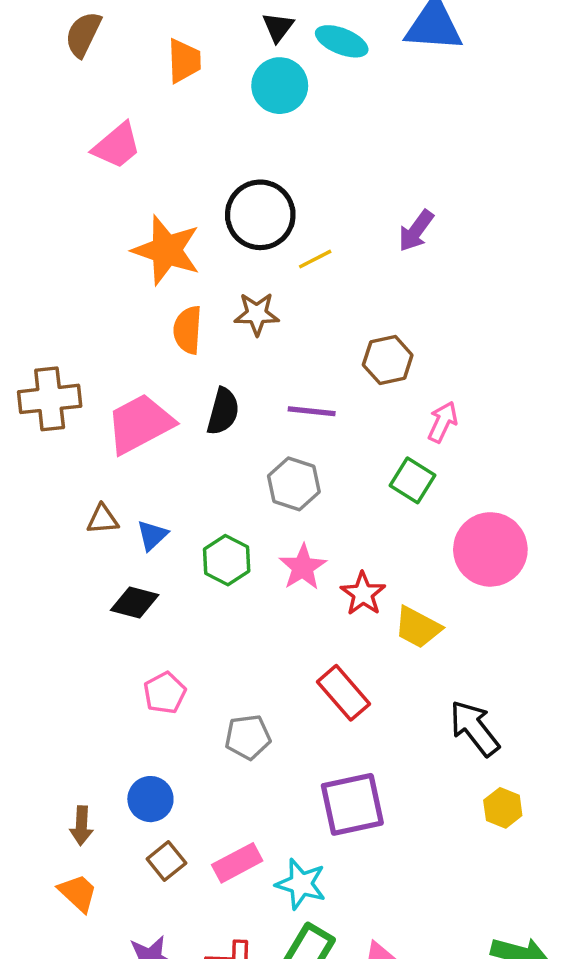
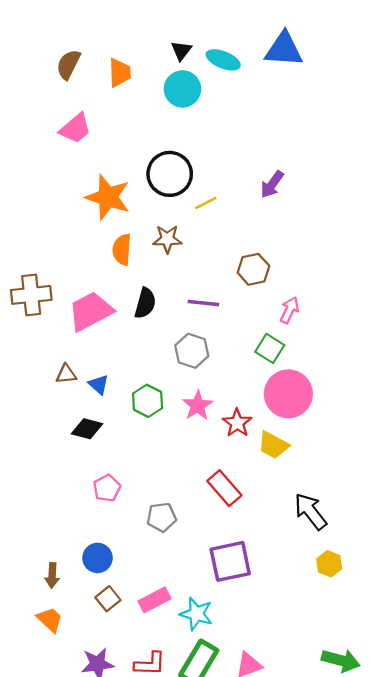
brown semicircle: (83, 34) -> (68, 65), moved
blue triangle: (152, 535) -> (99, 385), turned -35
pink circle: (490, 549) -> (288, 394), moved

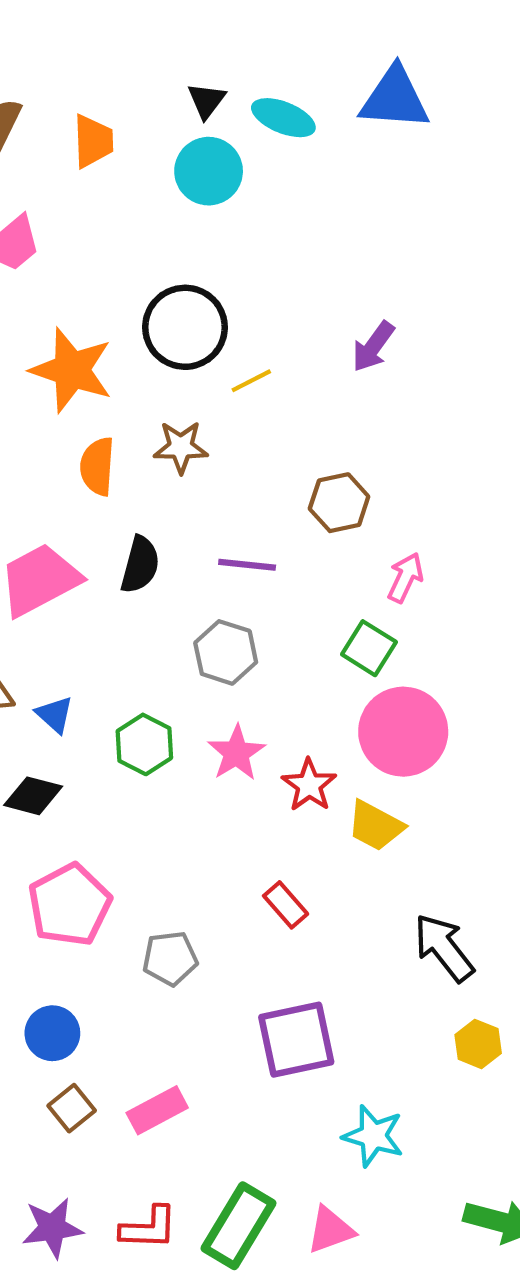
pink pentagon: (107, 488) -> (70, 905), size x1.6
red rectangle: (224, 488) -> (286, 905), size x0.7
cyan star: (196, 614) -> (373, 1136), moved

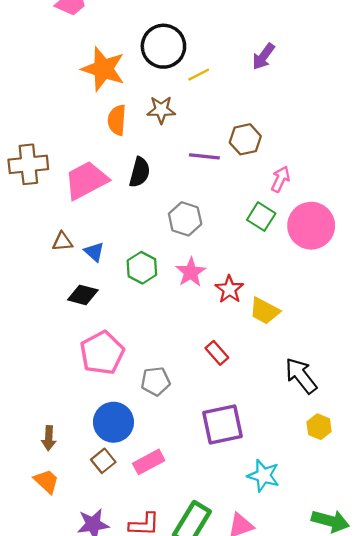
purple line: (247, 565) -> (204, 156), moved
pink circle: (403, 732) -> (311, 226), moved
blue circle: (52, 1033) -> (113, 422), moved, size x1.4

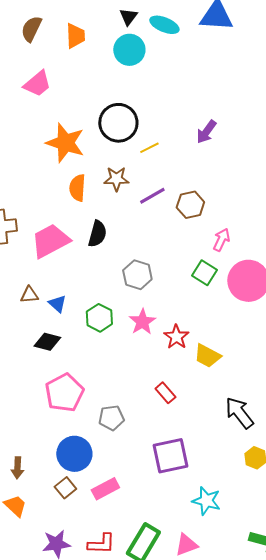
purple line: (204, 156) -> (152, 196), moved, turned -36

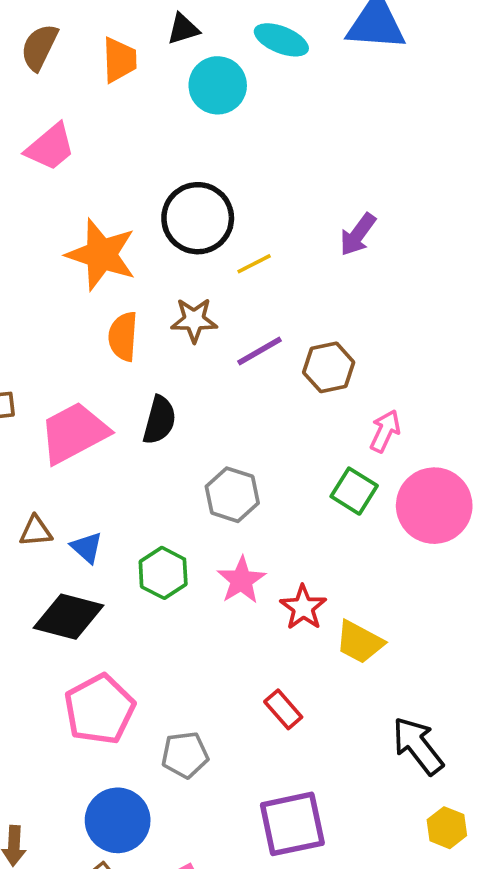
black triangle: (128, 17) -> (183, 29), moved, turned 36
black diamond: (47, 342) -> (68, 617), size x1.4

